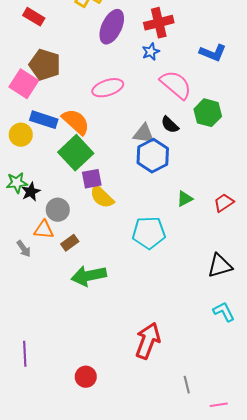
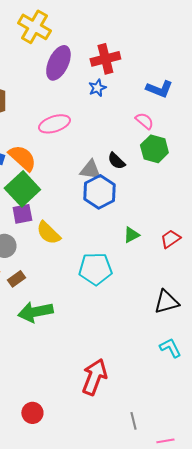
pink semicircle: (176, 85) -> (144, 121), moved, size x0.6
purple square: (92, 179) -> (22, 214), moved

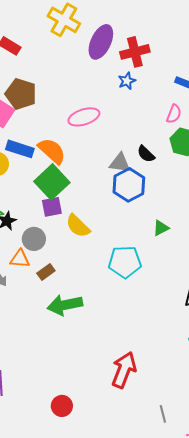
purple ellipse: (58, 63) -> (101, 42), moved
pink semicircle: (144, 121) -> (174, 114), turned 72

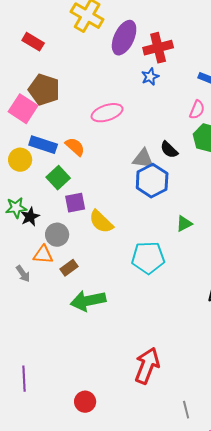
orange semicircle: (52, 151) -> (75, 147), size x0.7
green square: (52, 182) -> (58, 178), moved, size x0.7

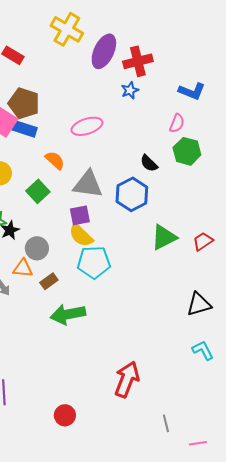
blue rectangle: (43, 145) -> (23, 128), moved
gray triangle: (143, 159) -> (88, 184), moved, size x1.4
purple square: (75, 203) -> (80, 215), moved
green triangle: (184, 224) -> (164, 237), size x1.6
cyan pentagon: (148, 258) -> (94, 262), moved

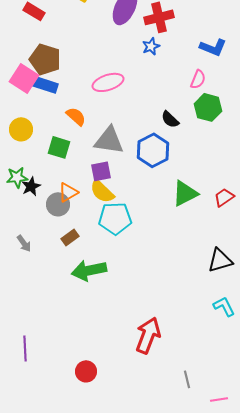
green square: (38, 191) -> (59, 147), turned -30
orange triangle: (23, 268) -> (68, 192), moved, turned -35

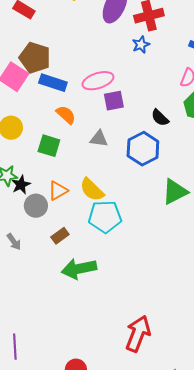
blue rectangle: (44, 84) -> (53, 83), moved
gray triangle: (109, 140) -> (99, 139), size x0.6
purple square: (101, 171) -> (114, 101), moved
gray circle: (58, 204) -> (36, 206), moved

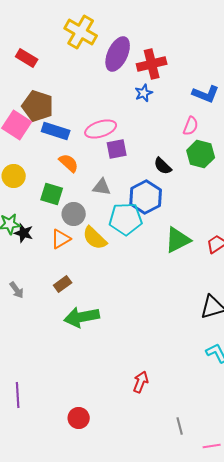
black star: (21, 185) -> (24, 233), turned -30
gray circle: (36, 206) -> (74, 214), moved
cyan pentagon: (105, 217) -> (126, 219), moved
red arrow: (138, 334) -> (141, 382), size x0.6

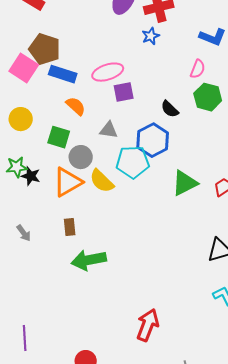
orange triangle: (61, 239) -> (68, 182), size x1.5
brown rectangle: (63, 284) -> (70, 227), turned -60
red arrow: (141, 382) -> (148, 325), size x1.5

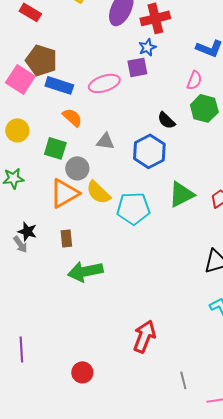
purple square: (124, 92) -> (137, 67), moved
cyan pentagon: (133, 162) -> (133, 208), moved
black star: (31, 176) -> (27, 231), moved

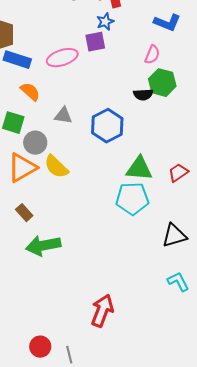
black semicircle: (166, 120) -> (143, 95), moved, turned -48
green triangle: (181, 194) -> (139, 169), turned 32
cyan pentagon: (133, 208) -> (132, 199), moved
brown rectangle: (66, 238) -> (24, 213), turned -36
gray line: (183, 380) -> (69, 355), moved

